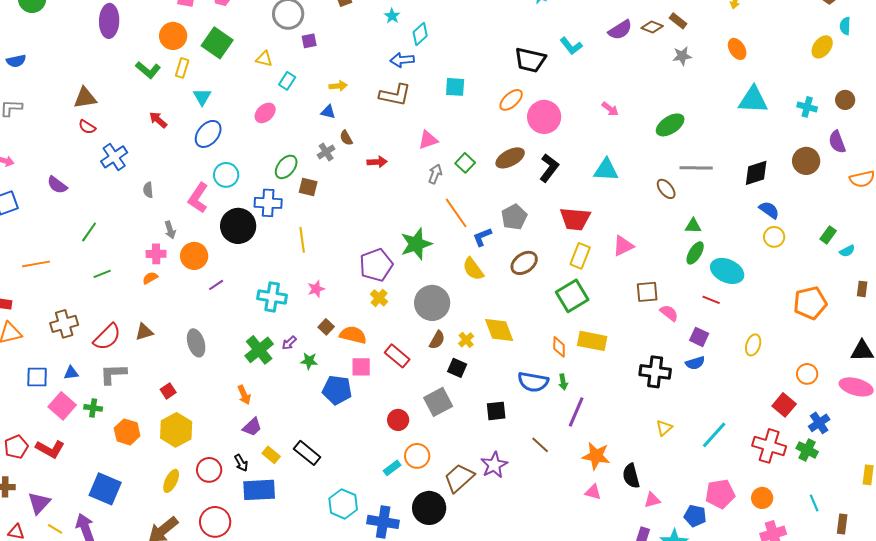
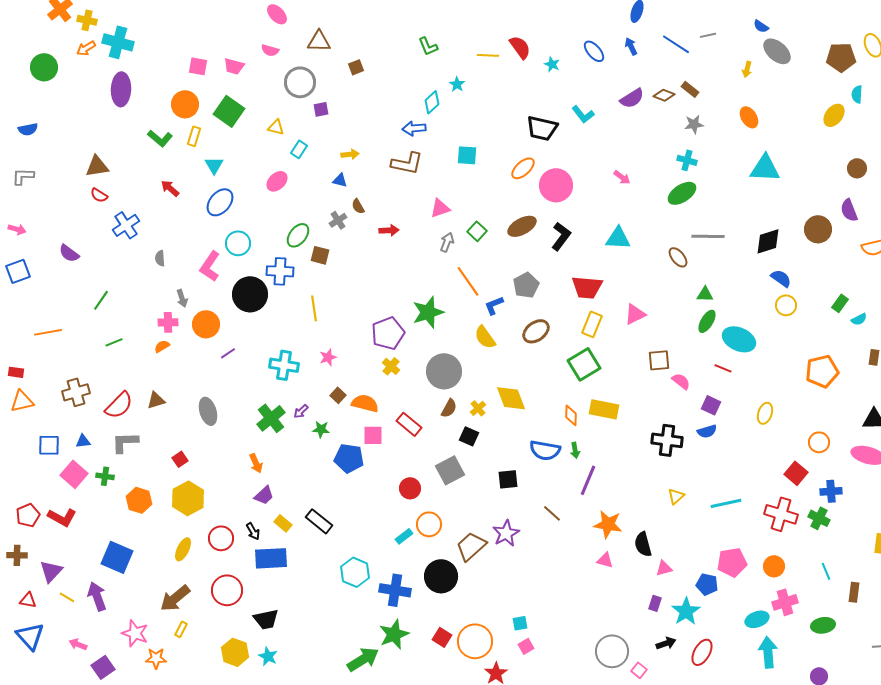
cyan star: (392, 16) -> (457, 84), moved
cyan cross: (807, 107) -> (687, 160), moved
blue cross: (819, 423) -> (831, 491), turned 30
cyan line: (714, 435) -> (726, 503), turned 36

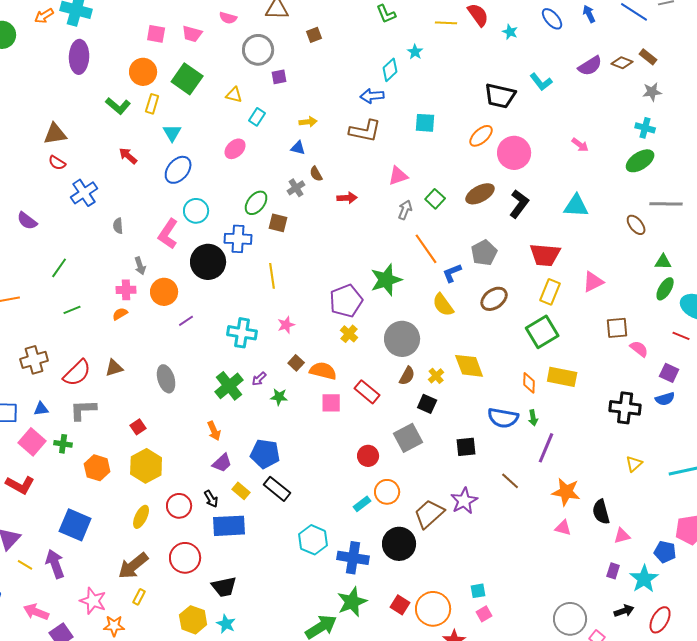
blue pentagon: (349, 458) -> (265, 454), moved
pink arrow: (78, 644) -> (36, 612), size x1.4

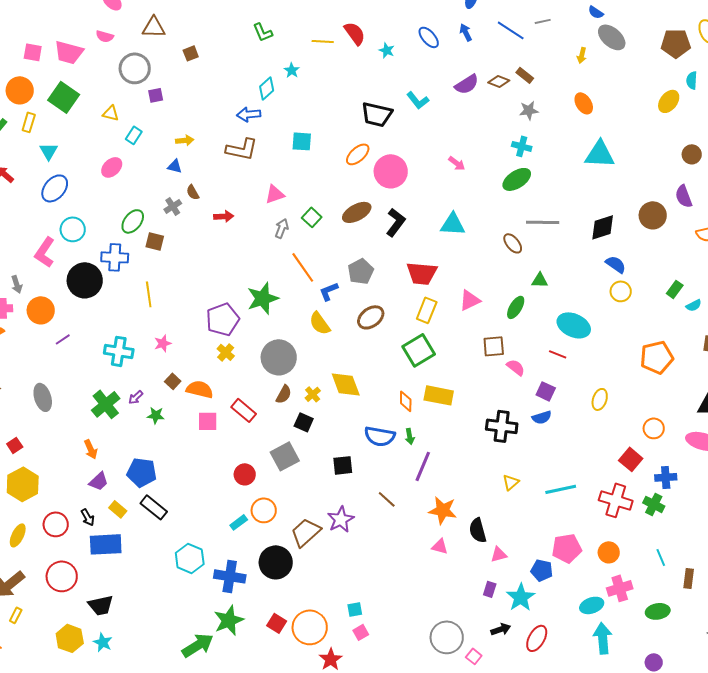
pink trapezoid: (192, 34) -> (69, 52), size x1.4
green ellipse: (665, 289) -> (516, 307), moved

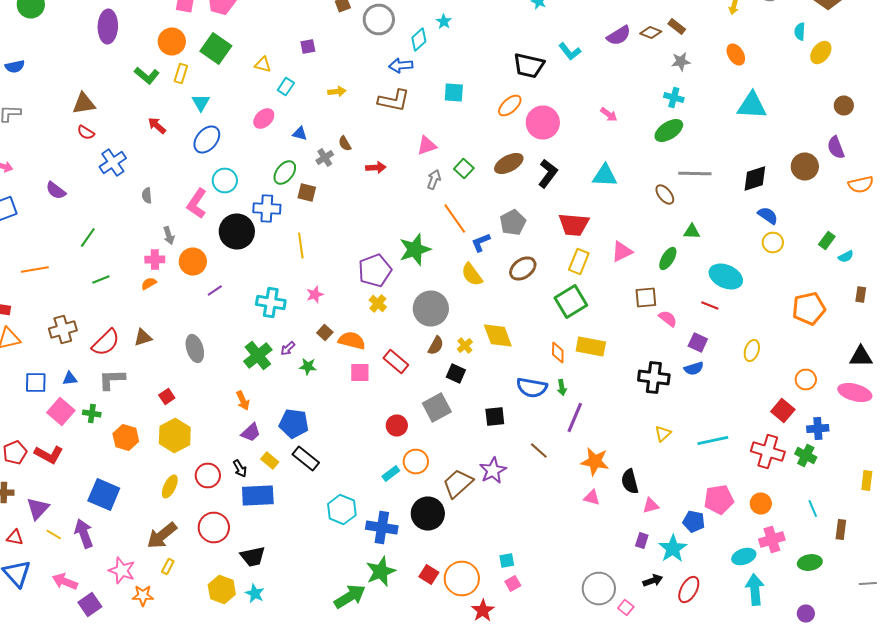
gray circle: (135, 68) -> (379, 20), moved
cyan semicircle: (692, 80) -> (800, 32), moved
blue triangle: (175, 166) -> (300, 134), moved

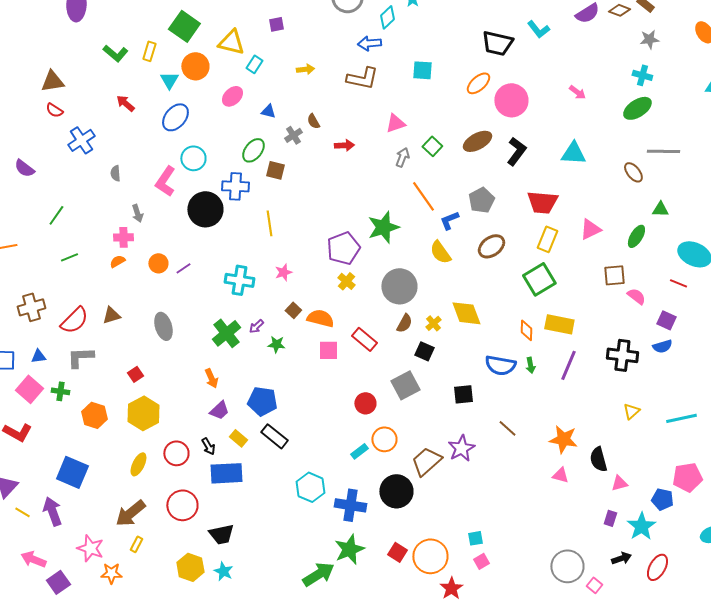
orange circle: (172, 42) -> (195, 66), moved
yellow triangle: (263, 64) -> (231, 42), size x1.6
orange circle: (193, 262) -> (158, 263), moved, size x0.7
purple line: (575, 418) -> (568, 365), moved

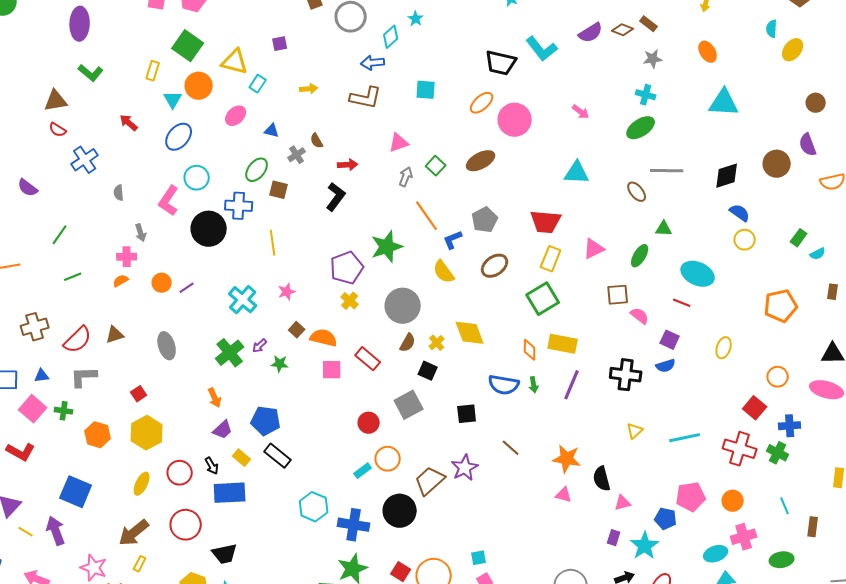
cyan L-shape: (538, 29) -> (542, 49), size x1.4
green L-shape: (115, 53) -> (91, 73), moved
black L-shape: (516, 151) -> (336, 197), moved
cyan cross: (239, 280) -> (243, 300), turned 32

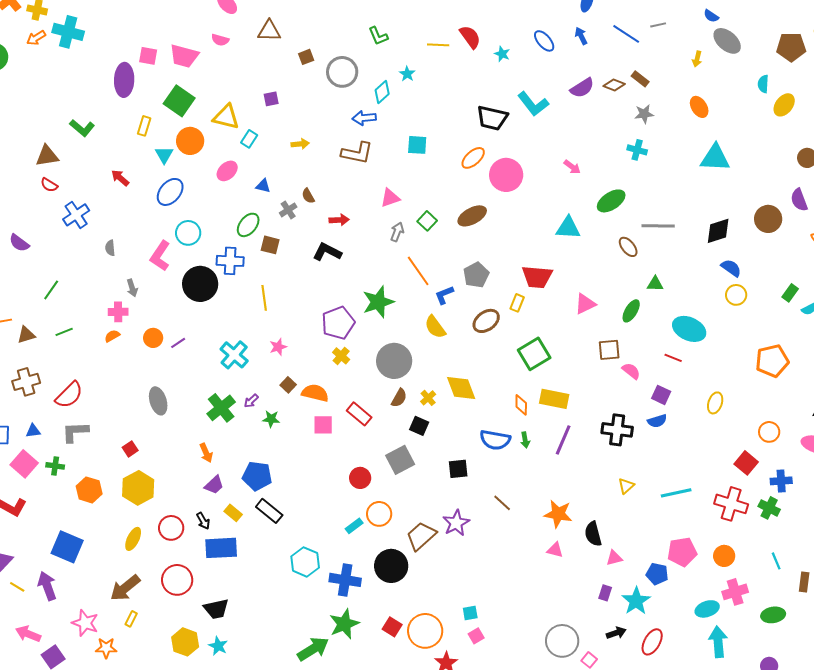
purple ellipse: (80, 24) -> (124, 80), moved
green ellipse: (641, 128) -> (611, 201), moved
black L-shape: (336, 197) -> (327, 252), turned -100
yellow rectangle: (551, 259) -> (517, 303), moved, size x0.7
brown triangle: (115, 335) -> (26, 335), moved

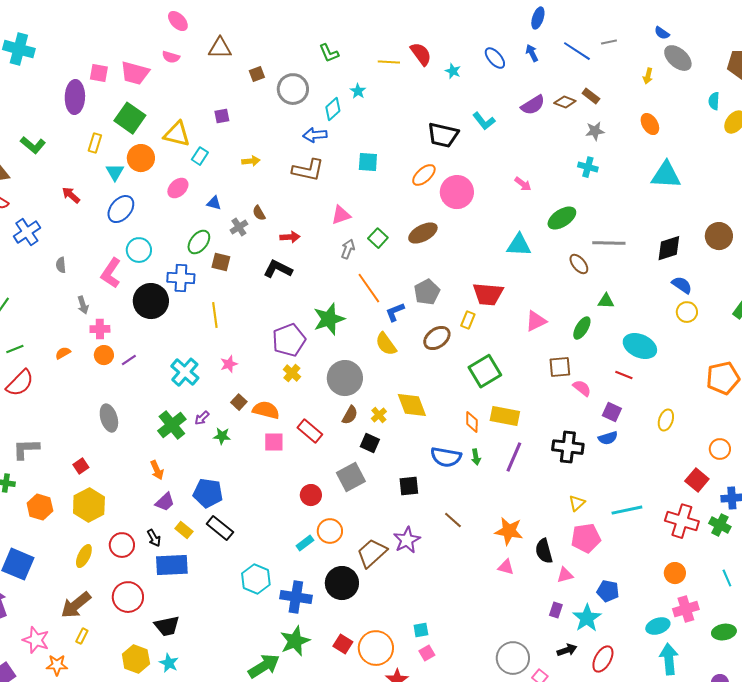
cyan L-shape: (533, 104) -> (484, 121), size x0.7
pink cross: (118, 312) -> (100, 329), moved
red semicircle: (69, 395) -> (20, 383), moved
pink pentagon: (682, 552) -> (586, 538), moved

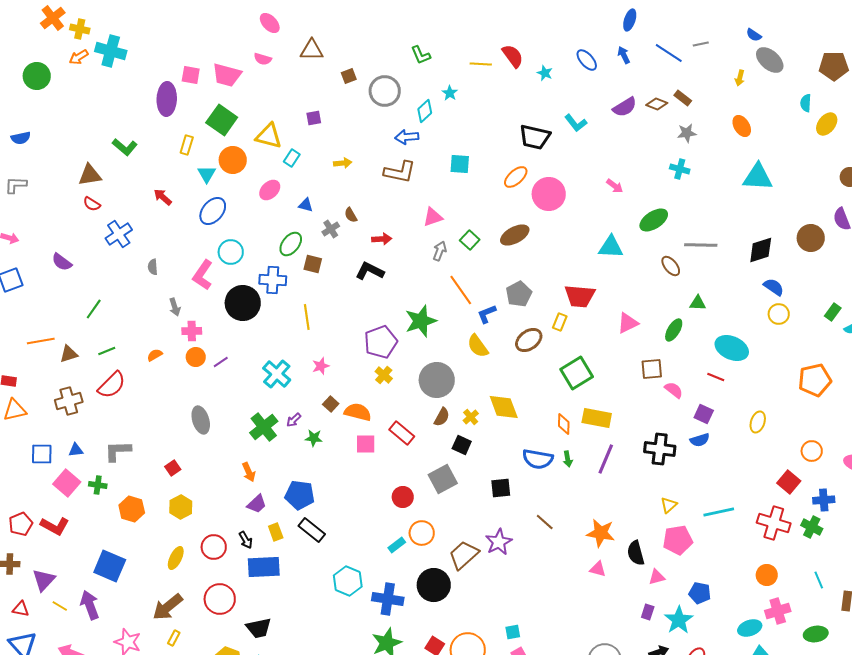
yellow hexagon: (89, 505) -> (181, 507), size x0.7
yellow rectangle: (184, 530) -> (276, 532), turned 30

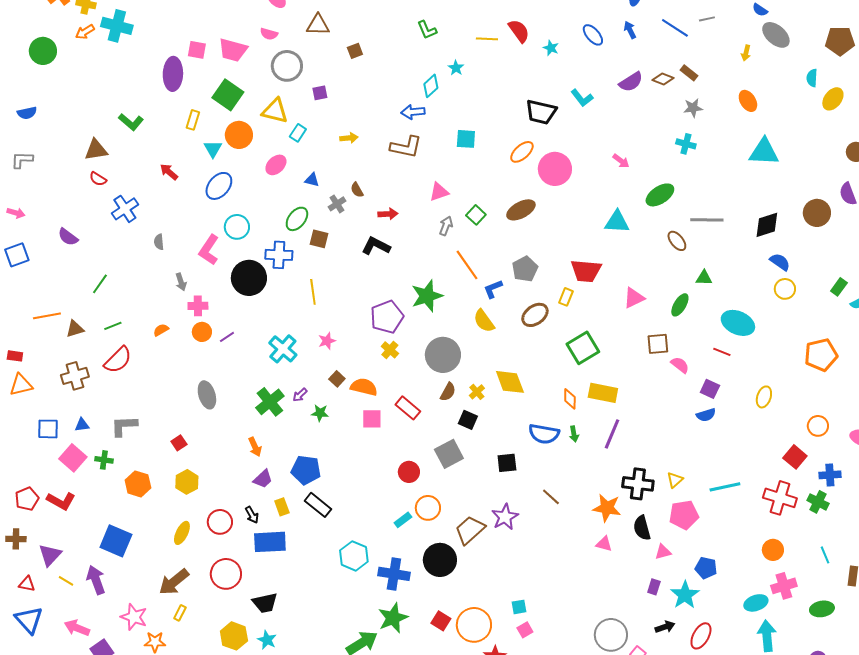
gray circle: (385, 91) -> (287, 66), moved
black cross: (660, 449) -> (638, 484), moved

